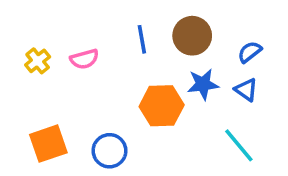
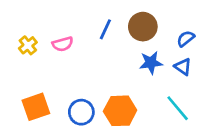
blue line: (142, 39) -> (105, 29), turned 35
orange hexagon: (162, 106) -> (120, 111), moved

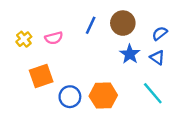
blue star: (151, 63) -> (130, 54), turned -30
orange square: (36, 107) -> (41, 76), moved

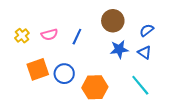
blue line: (91, 25) -> (77, 37), moved
blue star: (130, 54) -> (119, 49), turned 30
blue circle: (70, 97) -> (64, 74), moved

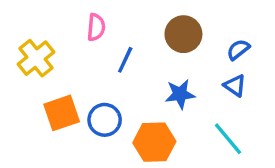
pink semicircle: (49, 34) -> (96, 27), moved, turned -70
yellow cross: (22, 36) -> (36, 58), size x1.5
blue star: (119, 49) -> (180, 94), moved

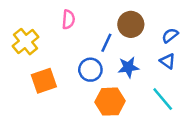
blue line: (125, 60) -> (106, 43), moved
blue circle: (105, 120) -> (90, 70), moved

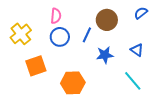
blue semicircle: (170, 35) -> (141, 13), moved
blue circle: (90, 70) -> (60, 37), moved
orange hexagon: (110, 102) -> (73, 83), moved

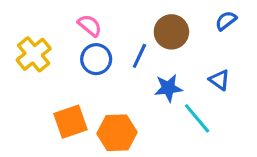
pink semicircle: (56, 16) -> (90, 25), turned -56
orange square: (36, 66) -> (71, 122), moved
cyan line: (133, 81) -> (197, 118), moved

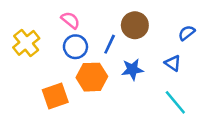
blue semicircle: (226, 21) -> (187, 33), moved
cyan line: (197, 118) -> (175, 102), moved
orange hexagon: (117, 133) -> (92, 77), moved

